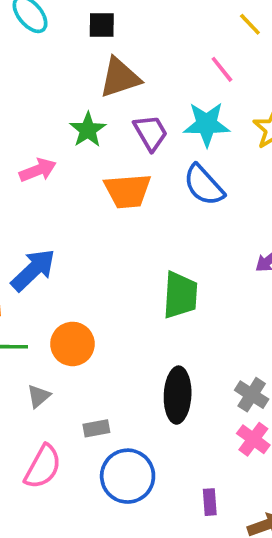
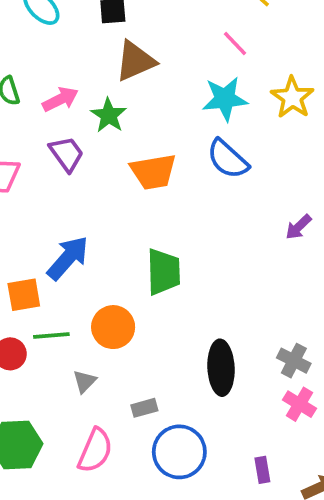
purple trapezoid: (151, 133) -> (67, 154), moved
pink arrow: (38, 170) -> (60, 99), moved
green trapezoid: (180, 295) -> (163, 272), moved

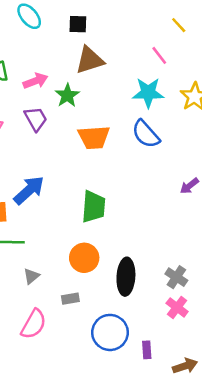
orange circle: (113, 327) -> (84, 258), moved
blue circle: (179, 452) -> (110, 332), moved

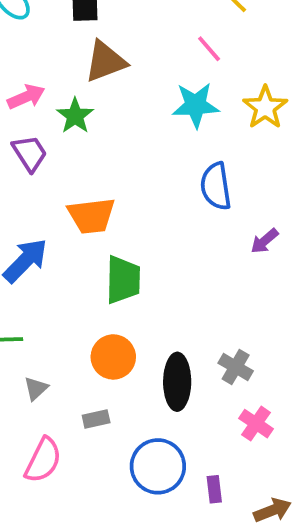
blue semicircle: (146, 134) -> (216, 186), moved, turned 36
orange trapezoid: (94, 137) -> (91, 216), moved
gray cross: (176, 277) -> (236, 367), moved

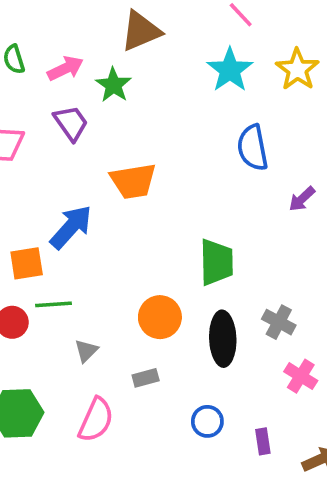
cyan star: (196, 105) -> (230, 70), turned -30
green trapezoid: (123, 280) -> (216, 262), moved
blue circle: (158, 466) -> (207, 421), size x0.6

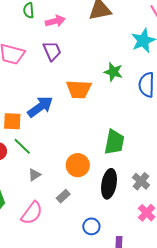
green star: (113, 85) -> (113, 72), moved, turned -30
green line: (54, 304) -> (22, 146), turned 36
gray rectangle: (146, 378) -> (63, 196), turned -40

